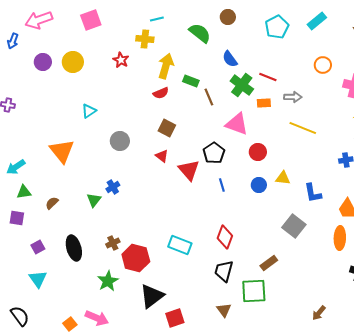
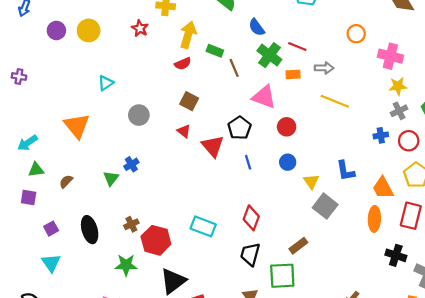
yellow triangle: (283, 178) -> (311, 181), moved, turned 49
green star: (108, 281) -> (126, 265), turned 30

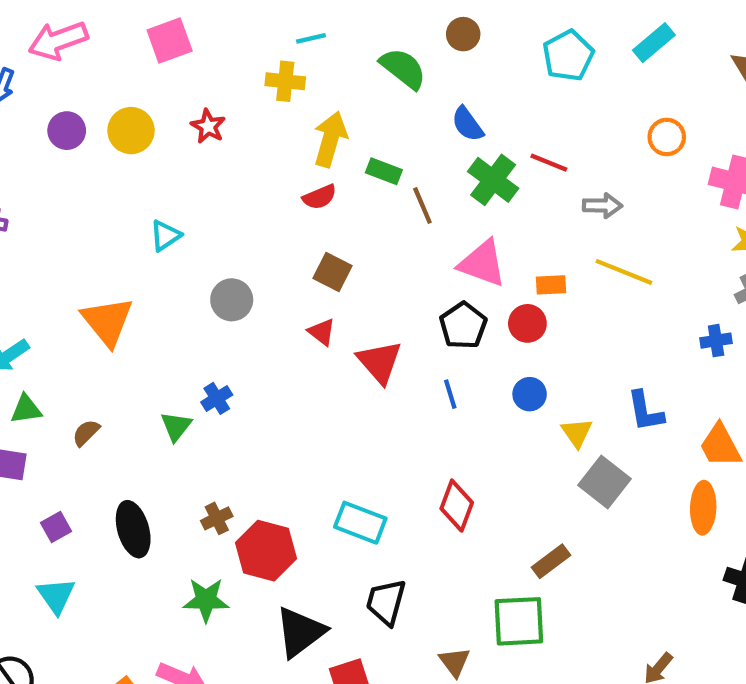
red star: (140, 28) -> (208, 126), moved
orange rectangle: (293, 74) -> (551, 285), moved
black pentagon: (239, 128) -> (463, 326), moved
black trapezoid: (250, 254) -> (386, 602), moved

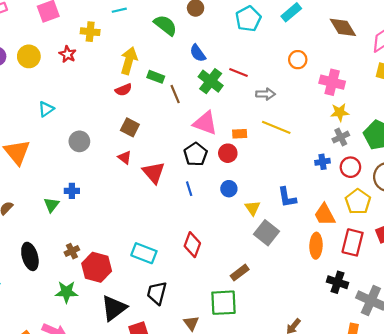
yellow cross: (285, 81) -> (90, 32), moved
blue cross: (217, 398) -> (72, 191), turned 32

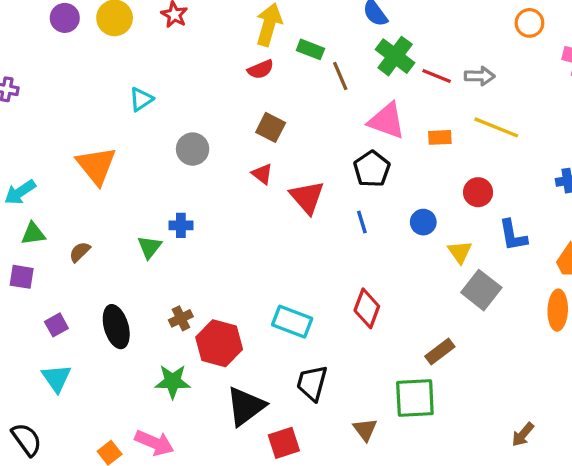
red line: (239, 73) -> (437, 76), moved
red circle: (228, 153) -> (478, 192), moved

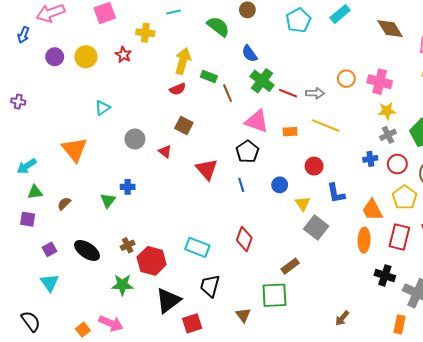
orange circle: (529, 23) -> (346, 79), moved
red triangle: (262, 174) -> (165, 152), moved
black ellipse: (116, 327) -> (87, 250), turned -40

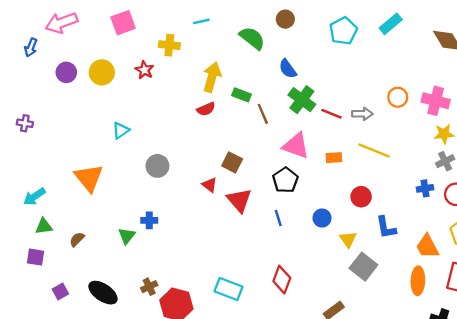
brown square: (184, 125) -> (232, 162), moved
red triangle: (165, 152) -> (210, 185), moved

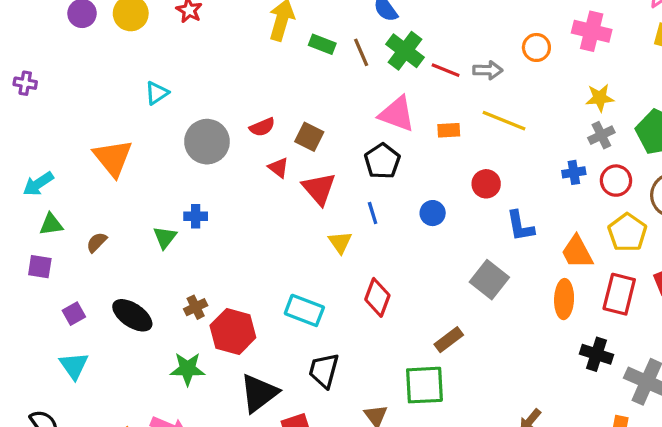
pink cross: (436, 101) -> (592, 31), moved
red semicircle: (206, 109) -> (262, 127), moved
brown line: (263, 114) -> (361, 52), moved
gray circle: (157, 166) -> (207, 142), size x1.4
yellow triangle: (348, 239) -> (340, 242), moved

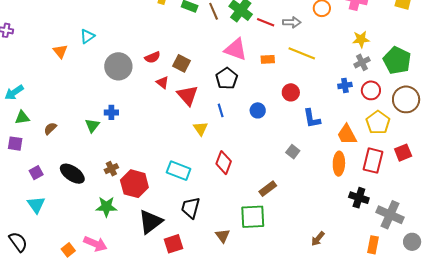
orange triangle: (113, 158) -> (60, 51), moved, size x0.6
gray square: (489, 280) -> (293, 152), size x0.6

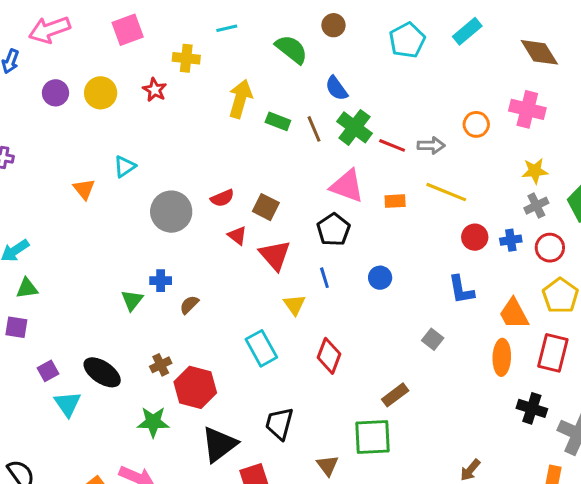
red circle: (291, 92) -> (475, 237), moved
brown semicircle: (50, 129) -> (189, 305), moved
cyan rectangle: (179, 171) -> (261, 348), moved, turned 40
cyan triangle: (36, 205) -> (68, 404), moved

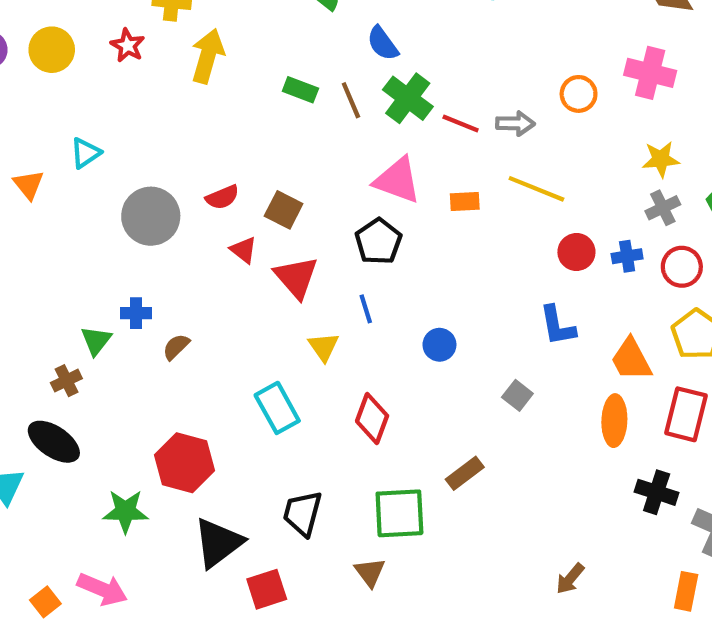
yellow arrow: (240, 99) -> (208, 56), moved
blue circle: (380, 278) -> (439, 345), moved
brown cross: (161, 365) -> (66, 381), moved
green square: (373, 437) -> (399, 513), moved

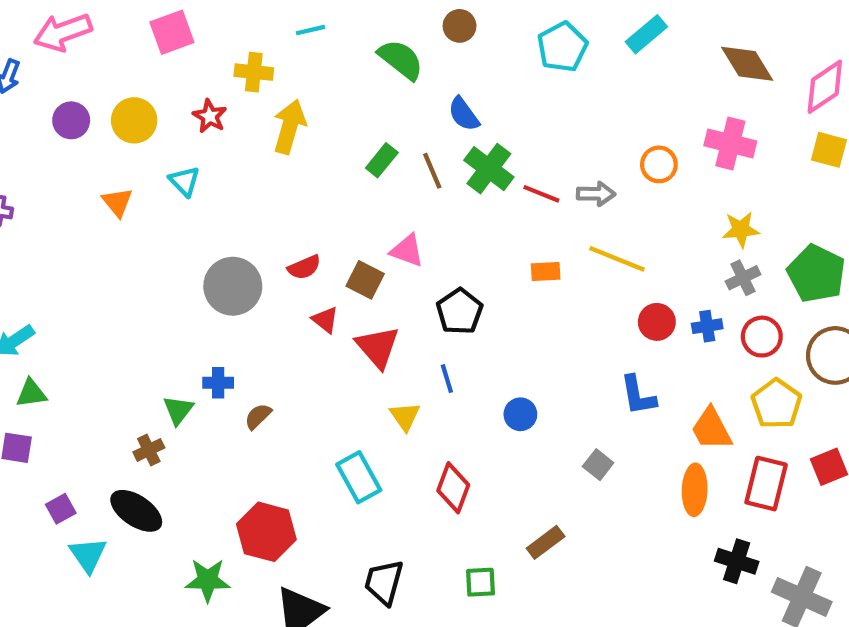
green rectangle: (300, 90) -> (382, 160), turned -72
cyan triangle: (85, 153) -> (185, 181), moved, turned -40
pink triangle: (397, 180) -> (407, 251), moved, size x0.7
orange triangle: (29, 185) -> (117, 202), moved
green square: (399, 513) -> (481, 582), size x0.6

